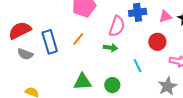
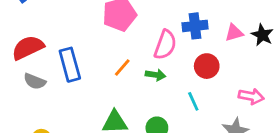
orange line: (78, 39) -> (122, 67), moved
red circle: (157, 42) -> (207, 66), moved

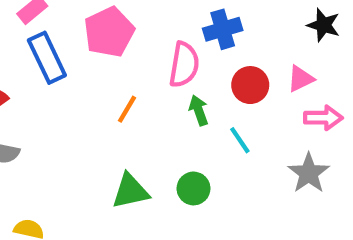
pink triangle: (234, 33) -> (301, 79), moved
blue rectangle: (70, 65) -> (47, 58), moved
green arrow: (156, 75) -> (199, 110), moved, turned -108

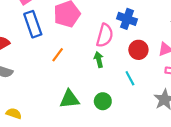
blue cross: (223, 29) -> (127, 19), turned 30
orange line: (127, 109) -> (58, 55), moved
green arrow: (199, 110) -> (99, 60), moved

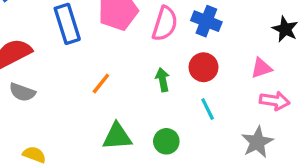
pink semicircle: (105, 35) -> (165, 24), moved
red circle: (138, 50) -> (204, 67), moved
orange line: (58, 55) -> (101, 83), moved

